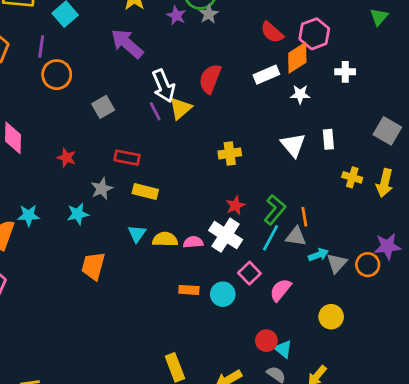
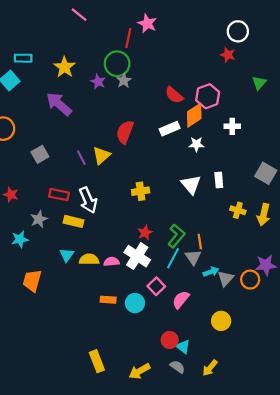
white arrow: (164, 86) -> (88, 200), moved
gray triangle: (296, 236) -> (193, 257), turned 48

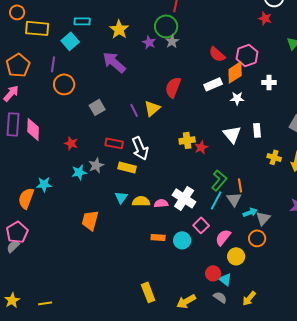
red star: (145, 233) -> (201, 147), moved
cyan star: (20, 239) -> (79, 172), moved
orange circle: (250, 280) -> (257, 238), moved
yellow circle: (221, 321) -> (236, 256), moved

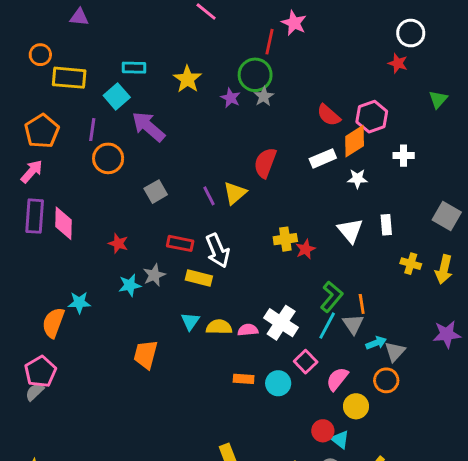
purple arrow: (114, 62) -> (148, 127), moved

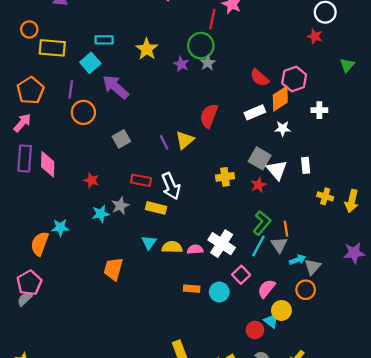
gray square: (447, 216) -> (260, 158), moved
red star: (306, 249) -> (258, 185), moved
cyan triangle: (340, 439) -> (271, 321), moved

